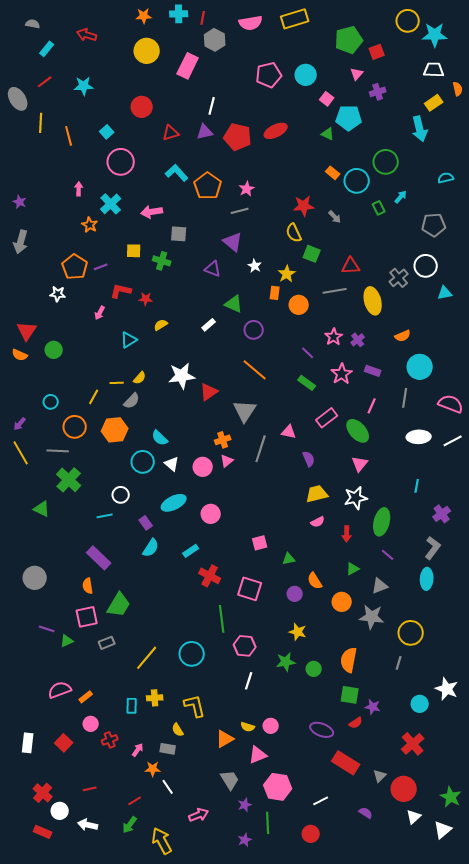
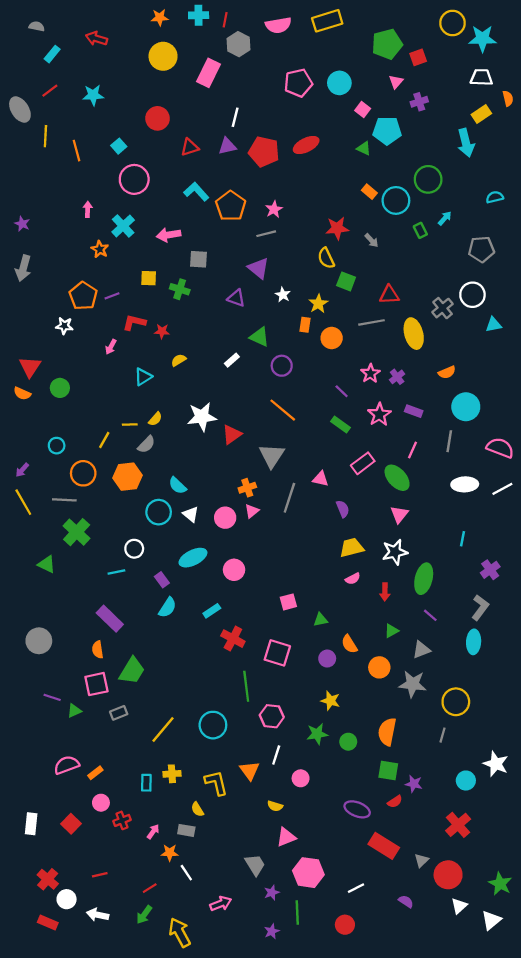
pink circle: (271, 726) -> (301, 778), moved
orange triangle: (225, 739) -> (250, 771), moved, turned -36

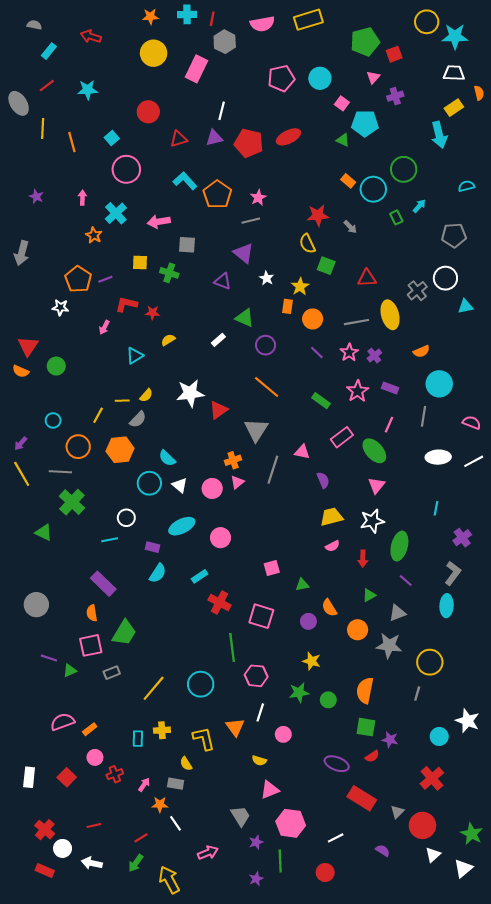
purple star: (22, 224) -> (36, 197), moved
gray line: (372, 322) -> (357, 322), moved
purple line: (342, 391) -> (317, 352), moved
pink semicircle: (500, 448) -> (472, 423), size x0.7
purple rectangle: (162, 580) -> (152, 547), turned -40

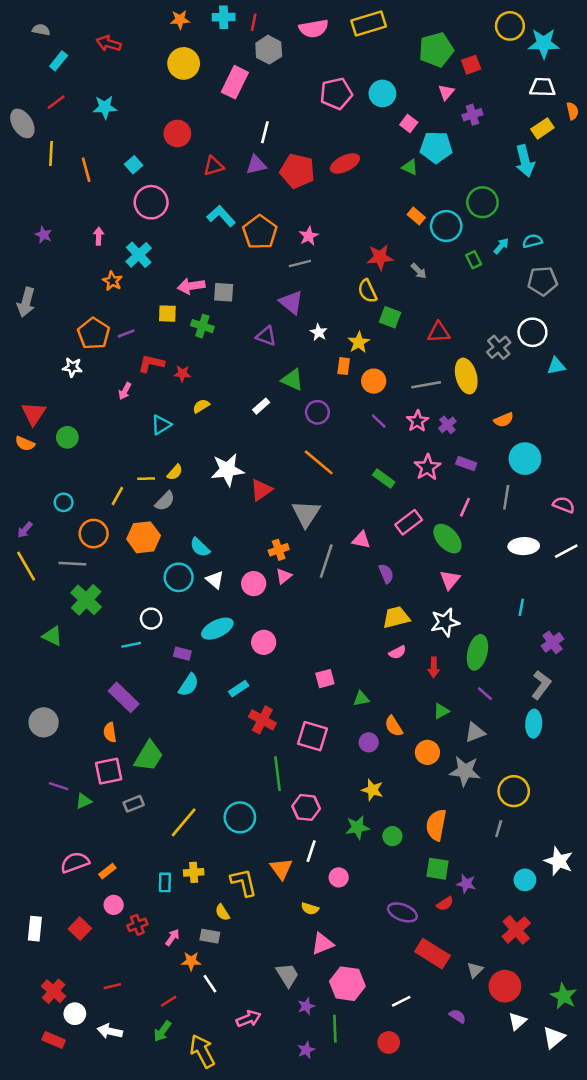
cyan semicircle: (466, 186) -> (532, 241), moved
pink arrow: (159, 222) -> (191, 286), moved

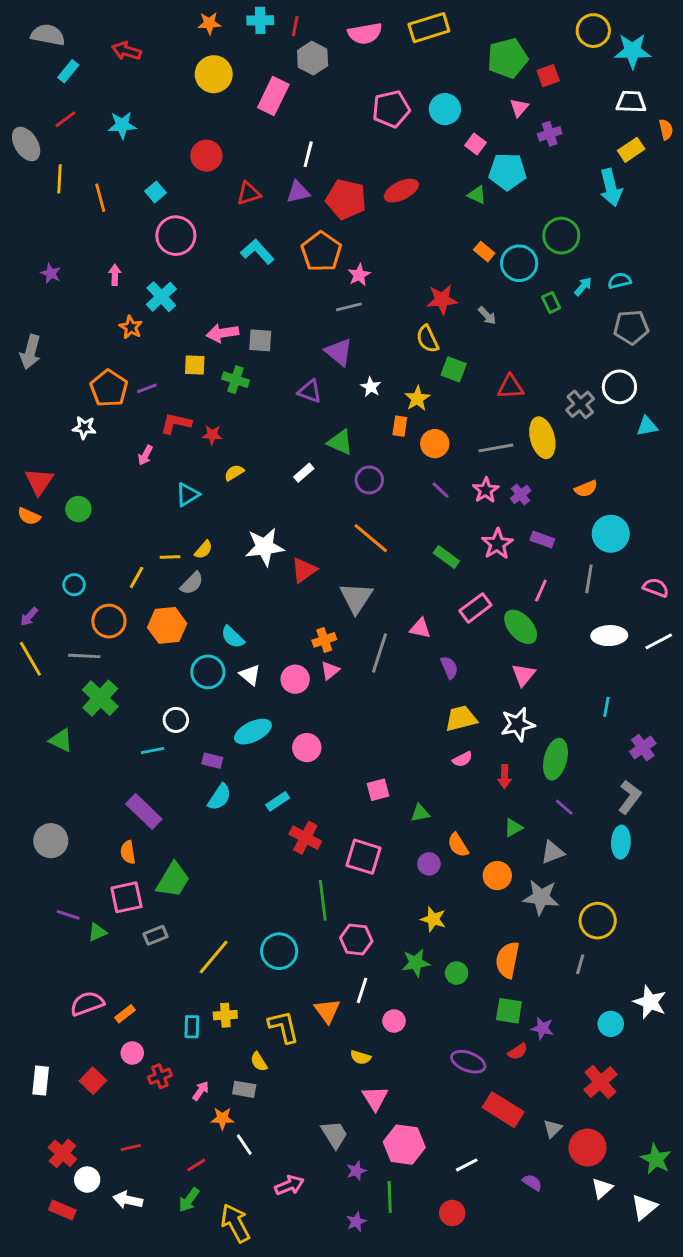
gray semicircle: (41, 30) -> (48, 35), size x1.6
orange pentagon: (260, 232) -> (321, 252), moved
pink triangle: (322, 944) -> (375, 1098), turned -40

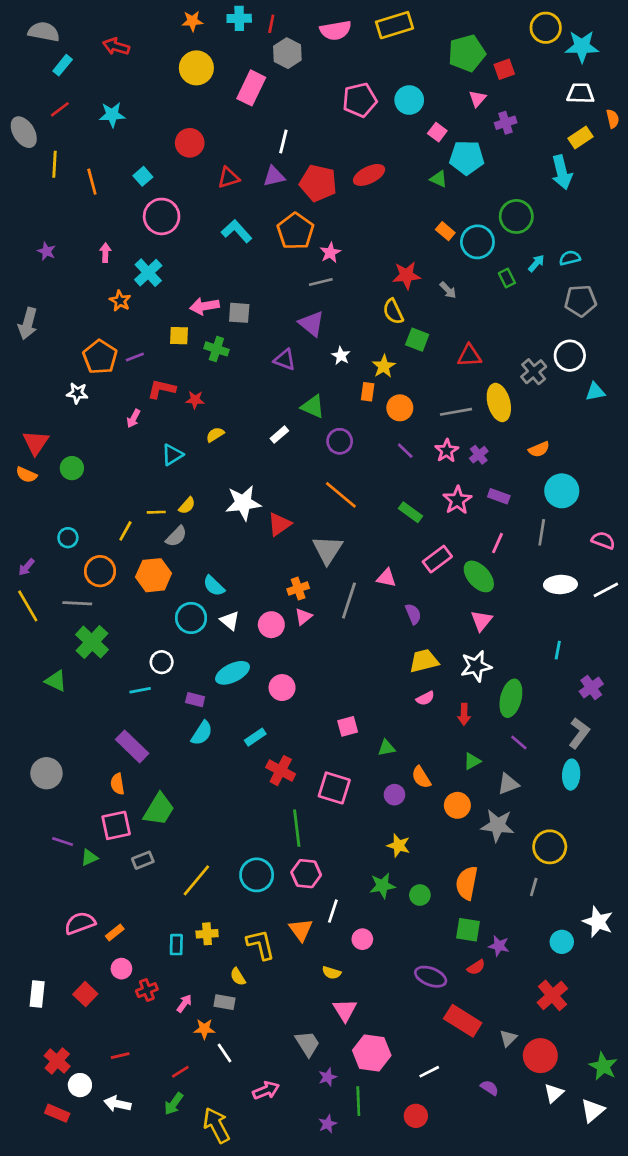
pink hexagon: (356, 940) -> (306, 874), moved

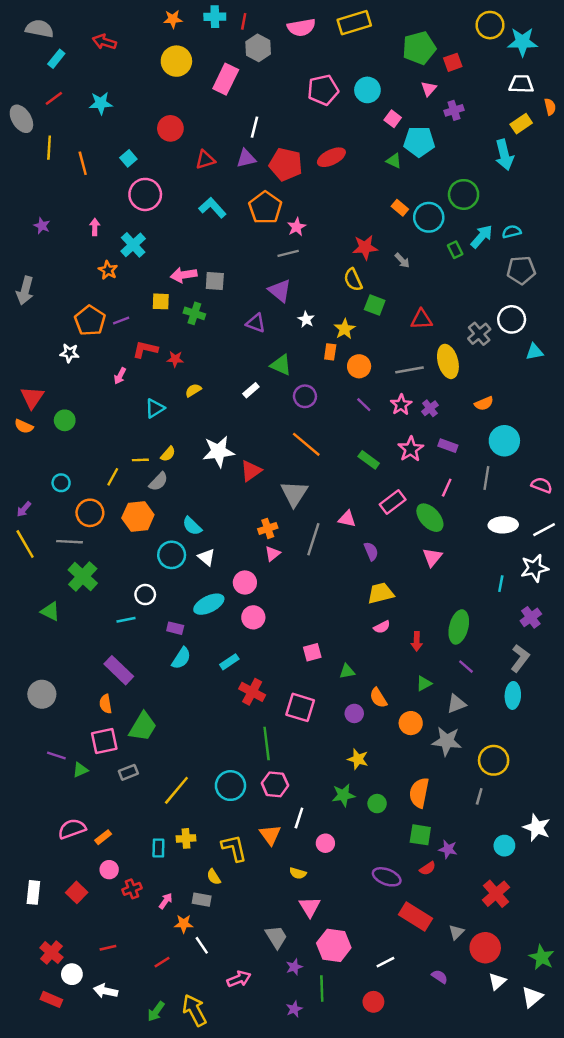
cyan arrow: (536, 263) -> (482, 237), size x1.5
pink circle: (271, 625) -> (245, 583), moved
white star: (476, 666) -> (534, 568), moved
green arrow: (174, 1104) -> (156, 1011), moved

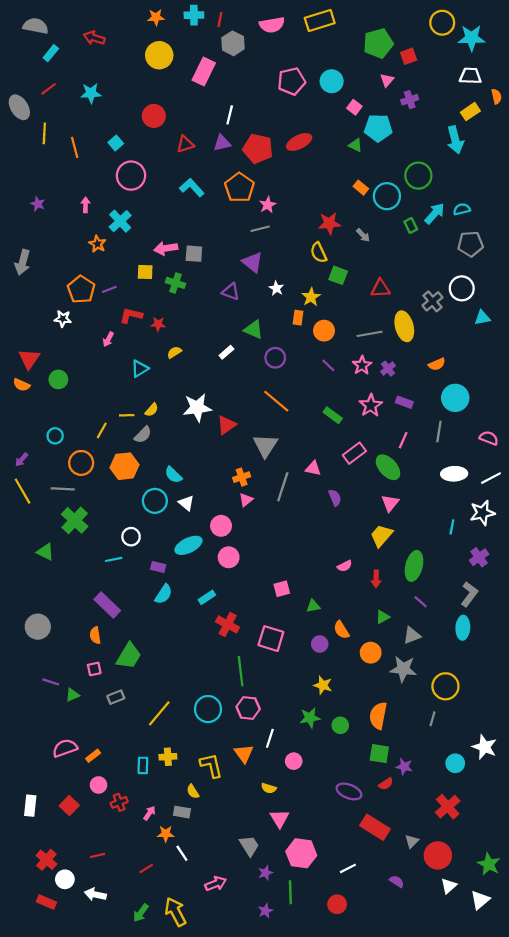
yellow trapezoid: (381, 593) -> (381, 536), moved, turned -35
pink square: (104, 741) -> (94, 669), size x0.6

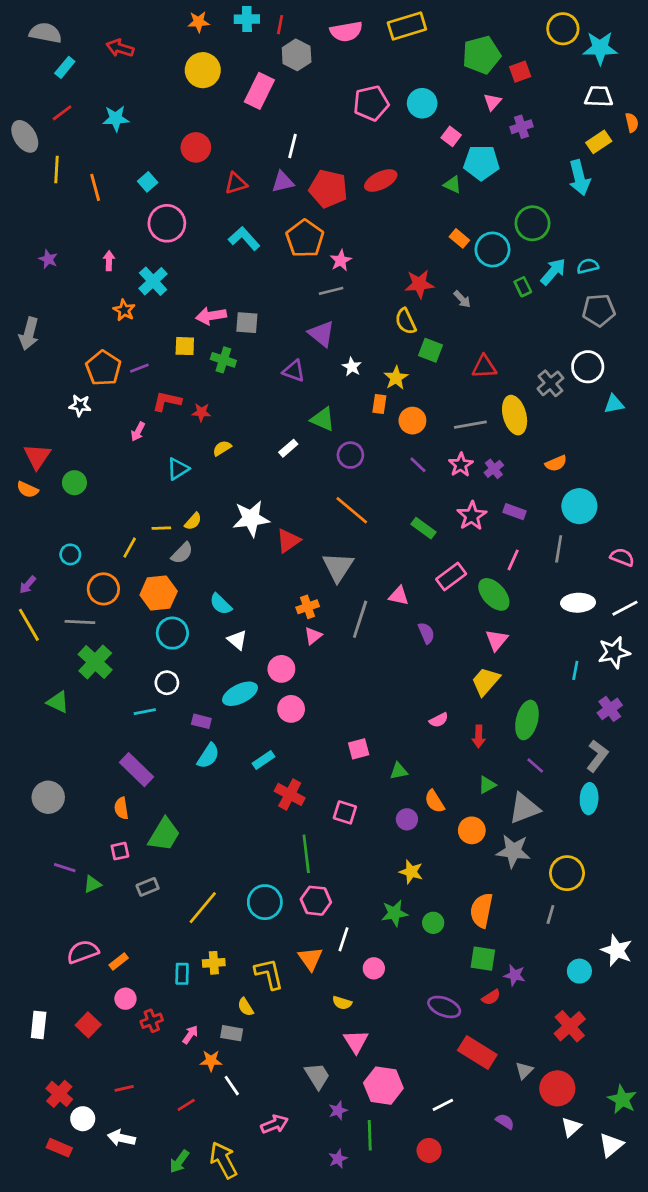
cyan circle: (155, 501) -> (172, 633), moved
gray triangle: (412, 635) -> (524, 808), size x1.4
pink square: (271, 639) -> (345, 812), size x0.7

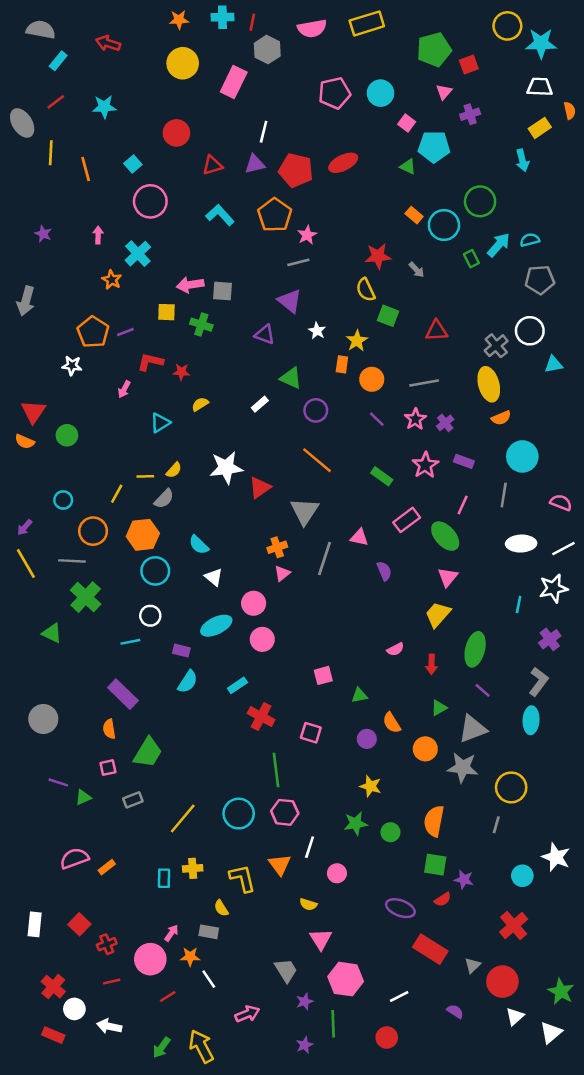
cyan arrow: (579, 178) -> (522, 160), size x0.7
yellow ellipse: (515, 415) -> (489, 384), moved
pink circle: (125, 999) -> (150, 959), moved, size x1.6
red cross: (152, 1021) -> (107, 944), moved

